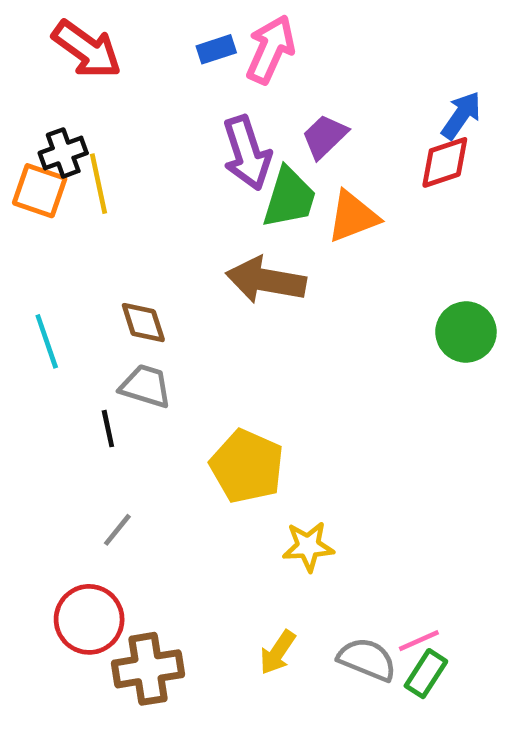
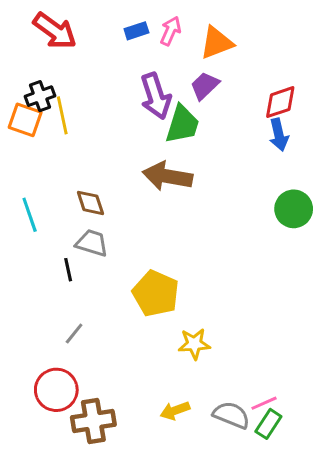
pink arrow: (270, 49) -> (171, 31), size x0.7
blue arrow: (461, 115) -> (279, 135), moved, turned 132
orange triangle: (353, 217) -> (216, 43), moved
yellow arrow: (278, 652) -> (175, 411), turned 36

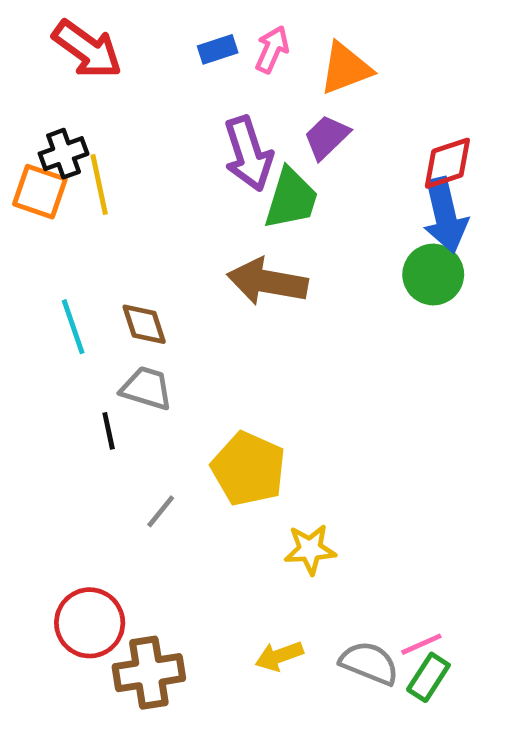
blue arrow: (279, 135) -> (445, 215), size x1.4
green circle: (294, 209) -> (433, 275), moved
cyan line: (30, 215) -> (73, 327), moved
gray line: (74, 333) -> (161, 511), moved

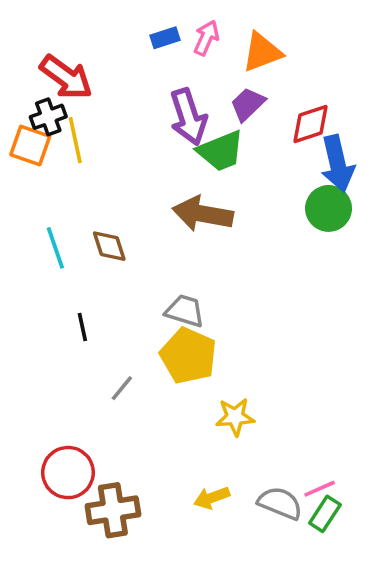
red arrow: (87, 49) -> (66, 77), moved
red diamond: (447, 163) -> (311, 124), moved
green trapezoid: (291, 199) -> (221, 151), turned 51
gray trapezoid: (146, 388) -> (185, 311), moved

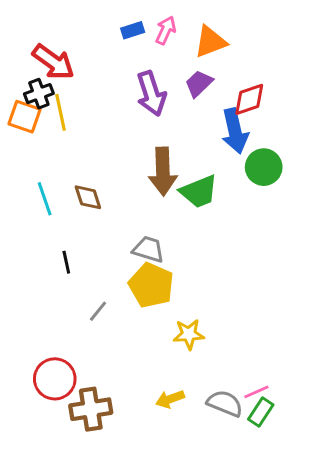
green trapezoid: (221, 151) -> (199, 192), moved
blue arrow: (337, 164) -> (235, 131), moved
brown arrow: (203, 214) -> (163, 171), turned -102

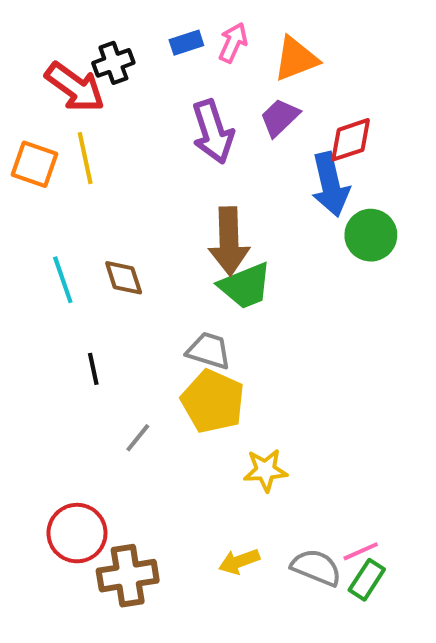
black cross: (39, 94) -> (113, 63), moved
green trapezoid: (199, 192) -> (245, 286), moved

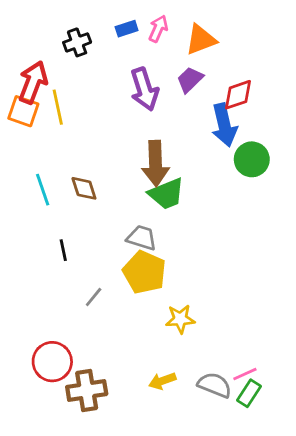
red arrow: (75, 87) -> (33, 82), moved, turned -105

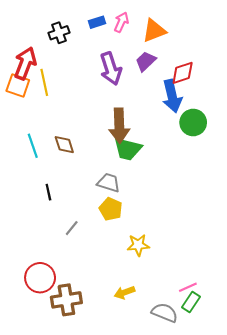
green trapezoid: (166, 194) -> (128, 149), turned 36
yellow pentagon: (144, 272) -> (111, 209), size x0.7
gray semicircle: (215, 385) -> (165, 313), moved

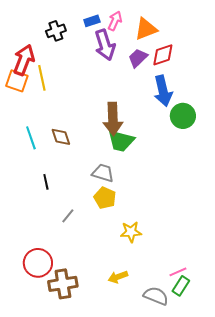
purple arrow: (111, 69) -> (105, 45), moved
red diamond: (183, 73) -> (163, 55), moved

